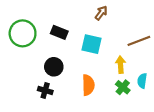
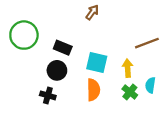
brown arrow: (101, 13) -> (92, 12), moved
black rectangle: (59, 32) -> (63, 48), moved
cyan square: (91, 44) -> (97, 62), moved

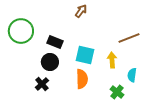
green cross: (130, 92) -> (117, 92), moved
black cross: (48, 95) -> (42, 84), turned 32

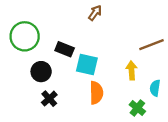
cyan square: (85, 55) -> (87, 65), moved
black circle: (50, 62) -> (41, 72), moved

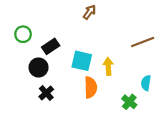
green circle: (25, 36) -> (23, 34), size x0.6
black rectangle: (65, 49) -> (51, 46), moved, turned -56
yellow arrow: (132, 70) -> (108, 66), moved

